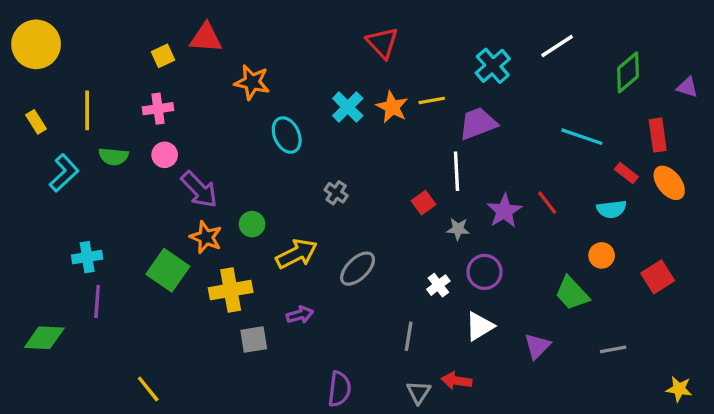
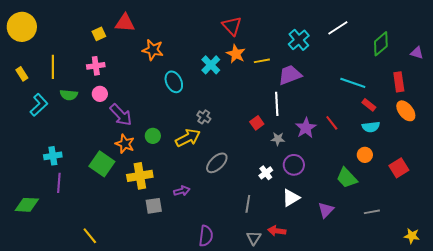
orange star: (392, 107) -> (236, 54), moved
red rectangle: (626, 173) -> (369, 105), moved
yellow arrow: (297, 254) -> (188, 138), moved

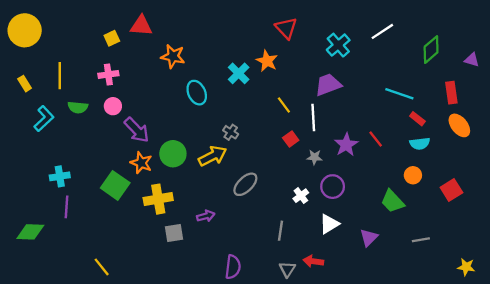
red triangle: (232, 26) -> (286, 28), moved
yellow line: (262, 61) -> (284, 105), moved, turned 63
green circle: (153, 136) -> (173, 154), size x1.5

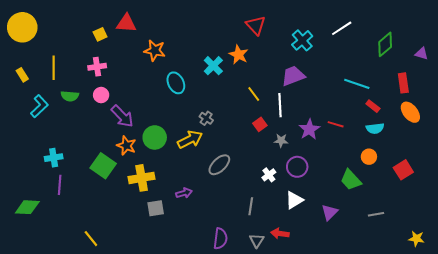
red line: (376, 139) -> (336, 124), turned -35
purple semicircle: (233, 267) -> (220, 239), moved

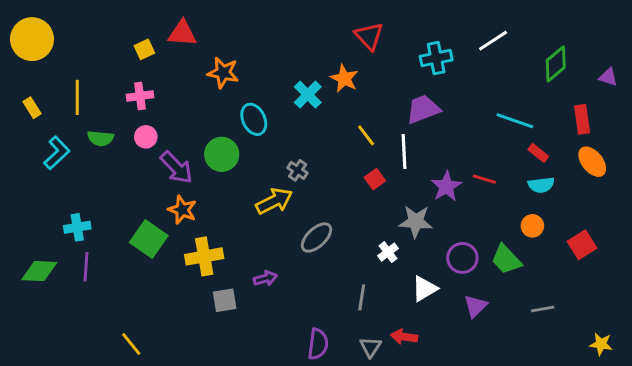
cyan cross: (302, 40) -> (436, 58), turned 30
green circle: (155, 137) -> (222, 154), moved
gray star: (281, 141) -> (416, 221), moved, size x1.6
purple circle: (297, 167) -> (462, 258), moved
green diamond: (27, 207) -> (39, 271), moved

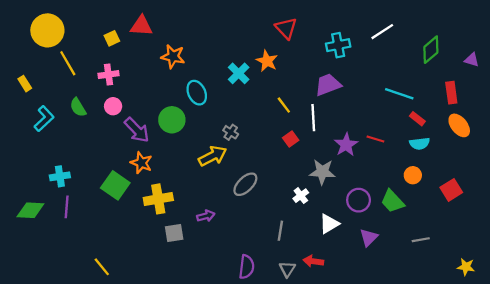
yellow circle: (32, 39) -> (47, 30), moved
yellow line: (77, 97) -> (68, 63), moved, turned -30
green semicircle: (101, 138) -> (78, 107), turned 54

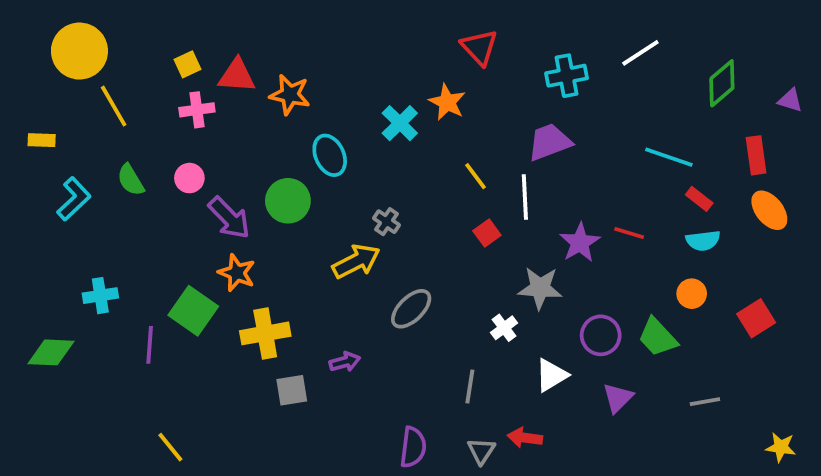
red triangle: (141, 26) -> (237, 76), moved
pink cross: (109, 75) -> (197, 110), moved
yellow rectangle: (25, 84) -> (42, 140), turned -56
purple line: (67, 207) -> (150, 345), moved

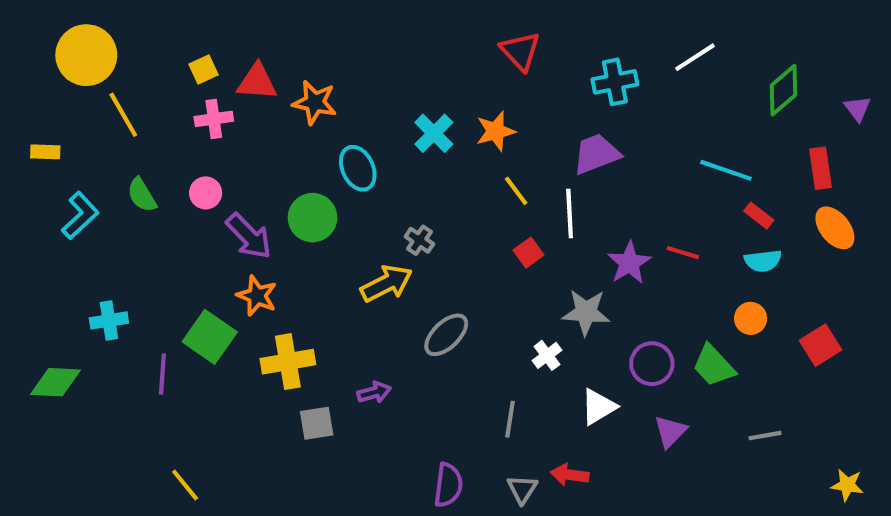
purple triangle: (790, 100) -> (858, 109), turned 36
orange star: (447, 102) -> (496, 131), moved, turned 30

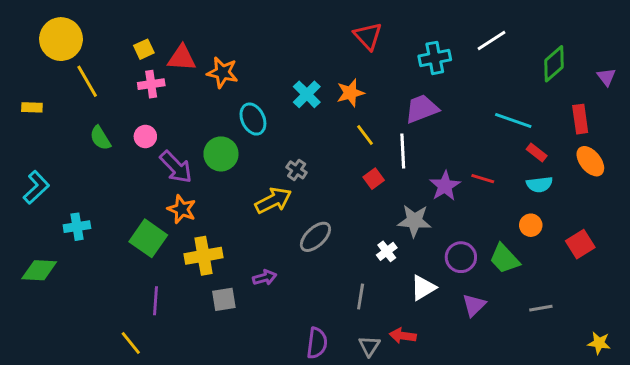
cyan L-shape: (80, 216) -> (36, 187), moved
purple line: (162, 374) -> (156, 301), moved

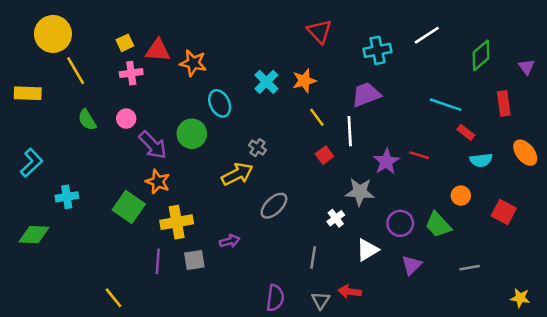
yellow rectangle: (32, 107) -> (28, 93), size x1.5
orange ellipse: (590, 161) -> (525, 153), moved
cyan semicircle: (539, 184) -> (481, 160), moved
red square: (580, 244) -> (504, 212), turned -30
purple line: (156, 301) -> (158, 261), moved

